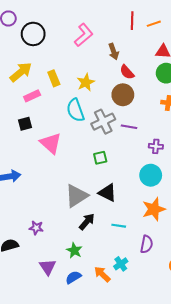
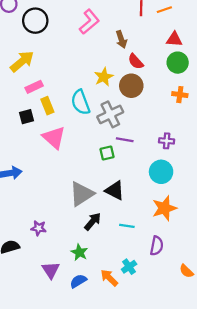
yellow rectangle: (54, 78) -> (47, 106), moved
yellow star: (86, 82) -> (104, 77), moved
purple line: (129, 127) -> (125, 140), moved

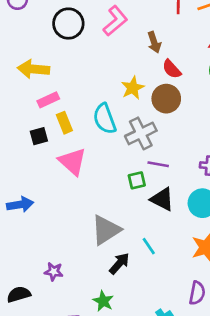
black circle: (35, 21) -> (68, 24), moved
yellow arrow: (22, 61) -> (34, 69), turned -135
black triangle: (115, 191) -> (162, 199), moved
cyan line: (127, 226) -> (149, 246), moved, turned 48

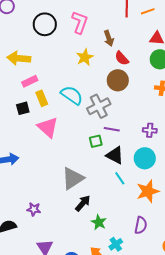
pink L-shape: (115, 21) -> (80, 22), turned -30
yellow star: (133, 88) -> (85, 57), moved
cyan semicircle: (105, 119) -> (72, 95), turned 145
cyan line: (149, 246) -> (120, 178), moved
green star: (103, 301) -> (99, 222), moved

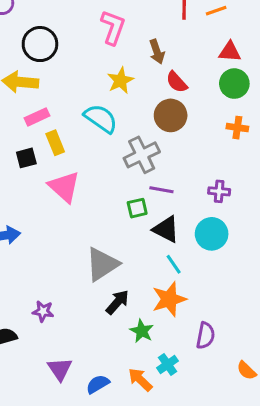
black circle: (45, 24) -> (40, 44), moved
cyan semicircle: (72, 95) -> (101, 118), moved
orange star: (148, 191) -> (169, 299), moved

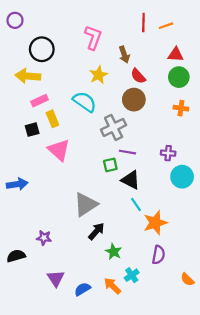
cyan circle: (212, 234) -> (182, 177), moved
orange star: (169, 299) -> (155, 223), moved

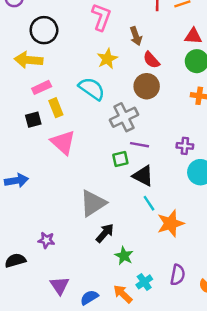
purple semicircle: (158, 255) -> (178, 275), moved

